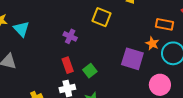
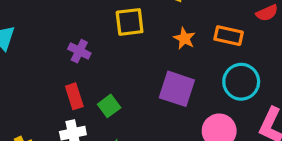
yellow square: (101, 17) -> (130, 22), turned -30
orange star: (152, 43) -> (184, 38), moved

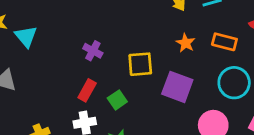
yellow square: (130, 22) -> (140, 64), moved
red rectangle: (74, 96) -> (87, 90), turned 45

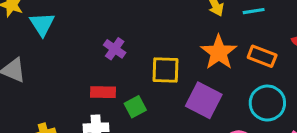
orange star: (186, 43) -> (219, 52), size x1.6
red rectangle: (87, 90) -> (103, 92), turned 55

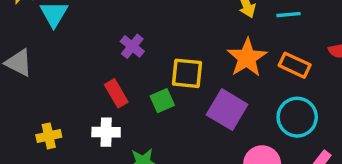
red rectangle: (103, 92) -> (116, 93), turned 55
green square: (135, 107) -> (162, 101), moved

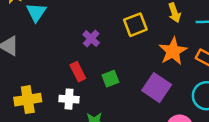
yellow square: (187, 73) -> (135, 25), moved, turned -30
yellow cross: (49, 136) -> (28, 100), size x1.5

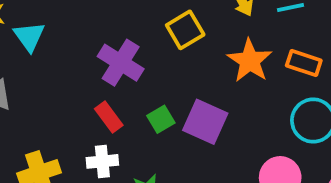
purple cross: (91, 39) -> (121, 63), size x1.6
purple square: (157, 88) -> (205, 122), moved

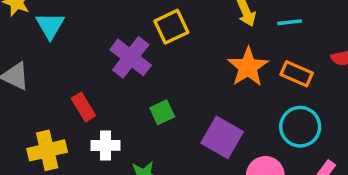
yellow square: (185, 30) -> (171, 27), moved
red rectangle: (109, 117) -> (83, 107), moved
purple square: (205, 122) -> (222, 137), moved

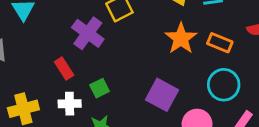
red rectangle: (83, 107) -> (64, 69), moved
green square: (162, 112) -> (100, 88), moved

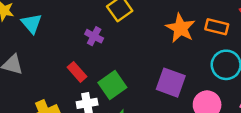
purple cross: (88, 33) -> (94, 36), size x0.6
green square: (100, 88) -> (112, 85), size x1.5

